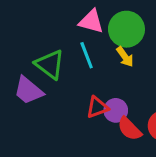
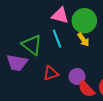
purple trapezoid: (28, 90) -> (17, 63), turned -30
red triangle: (97, 107) -> (51, 73), moved

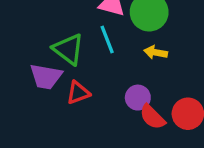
yellow arrow: (83, 40) -> (156, 52), moved, turned 136
red triangle: (51, 73) -> (78, 93), moved

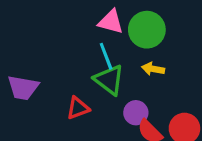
green triangle: (68, 49) -> (109, 80), moved
purple trapezoid: (46, 77) -> (23, 88), moved

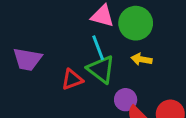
purple trapezoid: (23, 88) -> (27, 59), moved
red triangle: (78, 108) -> (72, 79), moved

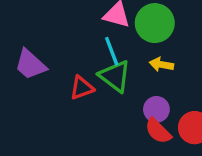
purple trapezoid: (27, 59) -> (30, 65), turned 32
purple circle: (126, 100) -> (156, 109), moved

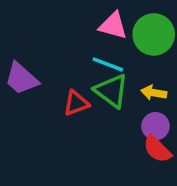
cyan line: (112, 51) -> (108, 64), turned -48
yellow arrow: (161, 65) -> (154, 93), moved

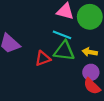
green triangle: (111, 91) -> (64, 51), turned -30

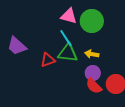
cyan line: (62, 35) -> (66, 38), turned 36

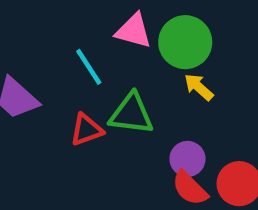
cyan line: (66, 38) -> (89, 67), moved
yellow arrow: (92, 54) -> (199, 87), moved, turned 32

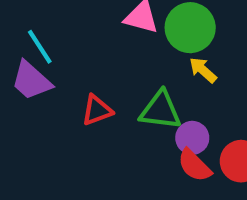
cyan line: (89, 67) -> (40, 47), moved
green triangle: (131, 114) -> (160, 110), moved

